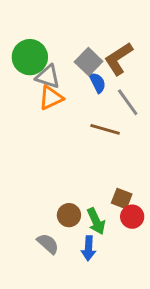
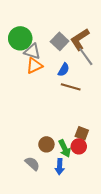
blue semicircle: (98, 83) -> (64, 70), moved, turned 56
gray line: (128, 102) -> (86, 57), moved
red circle: (132, 217) -> (79, 146), moved

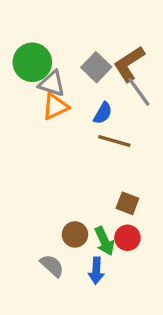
brown square: (82, 133) -> (127, 203), moved

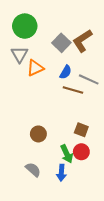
green circle: (32, 62) -> (25, 26), moved
gray triangle: (52, 84) -> (20, 54), moved, turned 42
gray line: (139, 92) -> (89, 79), moved, turned -30
brown circle: (75, 234) -> (38, 134), moved

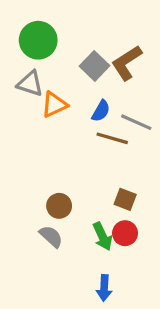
gray triangle: (20, 54) -> (30, 84), turned -42
gray semicircle: (33, 170) -> (51, 236), moved
blue arrow: (61, 173) -> (104, 288), moved

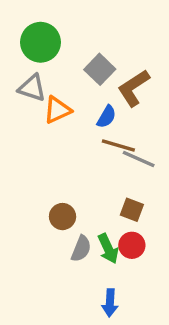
brown L-shape: (127, 63) -> (134, 88), moved
gray line: (136, 122) -> (139, 159), moved
gray semicircle: (51, 236) -> (81, 249), moved, turned 70

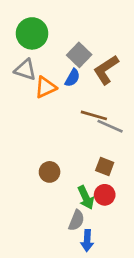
blue semicircle: (106, 117) -> (72, 78), moved
gray semicircle: (81, 249) -> (76, 220), moved

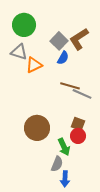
brown L-shape: (106, 70) -> (79, 39), moved
blue semicircle: (72, 78) -> (63, 58), moved
brown circle: (50, 172) -> (37, 128), size x1.6
red circle: (105, 195) -> (78, 136), moved

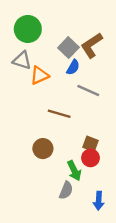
brown line: (70, 86) -> (59, 114), moved
gray line: (82, 94) -> (88, 91), moved
brown circle: (37, 128) -> (43, 149), size x0.7
blue arrow: (65, 179) -> (99, 201), moved

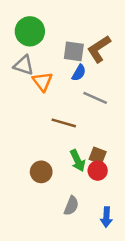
gray square: (68, 48) -> (74, 51), turned -36
orange triangle: (39, 75) -> (42, 82), turned -42
brown circle: (43, 149) -> (41, 172), moved
green arrow: (74, 171) -> (78, 161), moved

